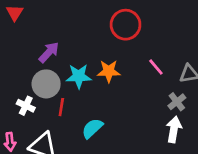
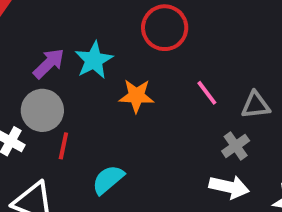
cyan star: (79, 76) -> (94, 60), moved, turned -30
white arrow: (174, 129) -> (229, 187), turned 90

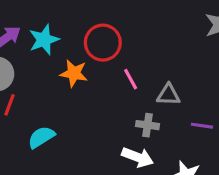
red circle: (165, 28) -> (103, 43), moved
gray cross: (236, 146) -> (148, 125), turned 35

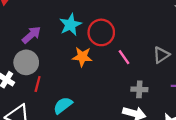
cyan star: (44, 40) -> (70, 25), moved
gray triangle: (168, 95) -> (161, 55), moved, turned -30

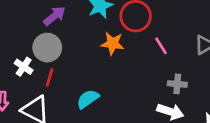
red line: (38, 84) -> (50, 78), moved

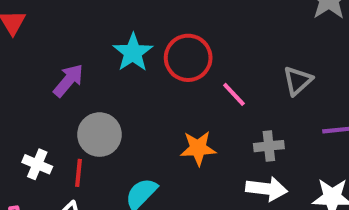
orange star: (113, 43) -> (198, 148), moved
gray circle: (47, 48) -> (99, 135), moved

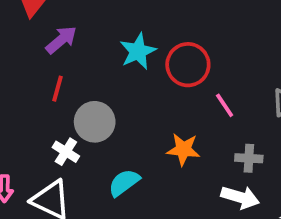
purple arrow: (68, 80) -> (61, 40), moved
white cross: (37, 164) -> (66, 152), moved
red line: (79, 173) -> (57, 89), moved

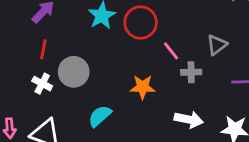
white cross: (66, 152) -> (42, 84), moved
gray cross: (249, 158) -> (191, 72), moved

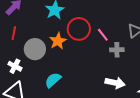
red circle: (141, 23) -> (79, 29), moved
white cross: (42, 84) -> (15, 66), moved
orange star: (143, 87) -> (58, 41), moved, turned -30

